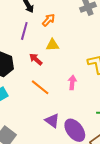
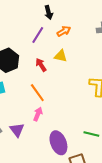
pink arrow: (72, 83) -> (38, 114), moved
purple triangle: (52, 121) -> (17, 130), moved

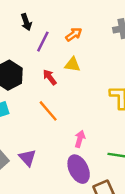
black arrow: (49, 12) -> (26, 22), moved
pink arrow: (38, 114) -> (80, 139), moved

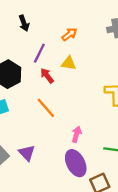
purple line: (43, 42) -> (39, 53), moved

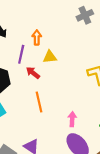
orange arrow: (69, 34) -> (37, 37), moved, turned -40
orange line: (46, 108) -> (39, 102), turned 42

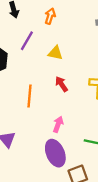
orange arrow: (37, 37) -> (50, 16), moved
red arrow: (33, 73) -> (61, 84), moved

